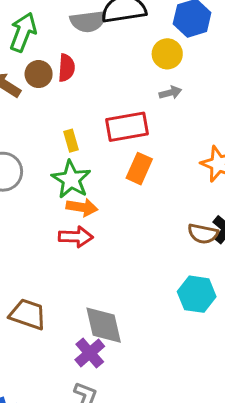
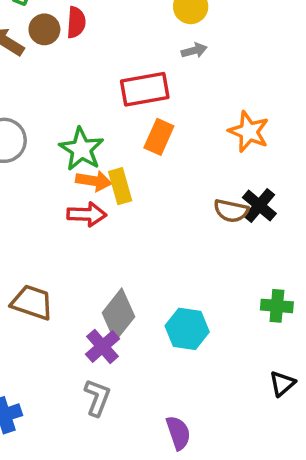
yellow rectangle: (71, 141) -> (120, 186), moved, size x1.4
cyan hexagon: (197, 294) -> (187, 329), moved
gray diamond: (104, 325) -> (118, 315), turned 51

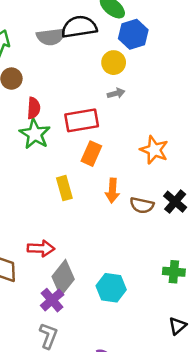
red semicircle: (76, 22) -> (34, 108), moved
green star: (81, 149) -> (35, 134), moved
orange arrow: (94, 181) -> (112, 191), moved, turned 85
black cross: (259, 206) -> (175, 202), moved
red arrow: (87, 214) -> (41, 248), moved

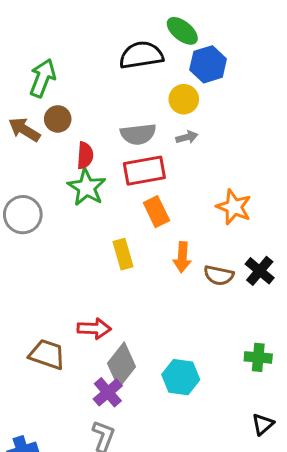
gray semicircle: (51, 37) -> (138, 134), moved
orange rectangle: (91, 154) -> (156, 212), turned -50

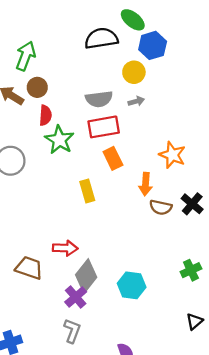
red semicircle: (85, 155) -> (45, 115), moved
orange arrow: (182, 257) -> (146, 184), moved
green cross: (258, 357) -> (191, 270), turned -30

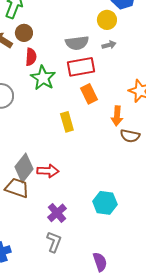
gray diamond: (86, 276) -> (24, 168), moved

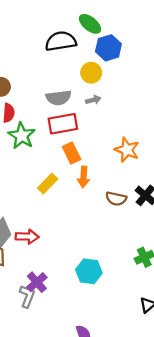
orange arrow: (117, 116) -> (84, 177), moved
yellow rectangle: (67, 122) -> (48, 183), turned 60
gray L-shape: (54, 242) -> (27, 296), moved

